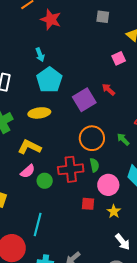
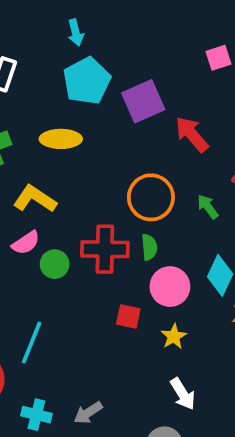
red arrow: (108, 89) -> (192, 134), moved, size x1.5
purple square: (84, 100) -> (143, 101), moved

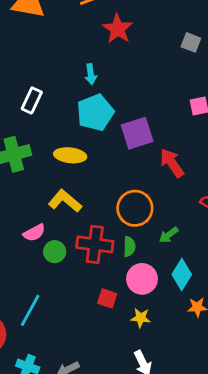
yellow L-shape: (35, 199) -> (65, 201), moved
green arrow: (208, 207) -> (169, 235), moved, turned -96
yellow star: (174, 336) -> (141, 318), turned 30

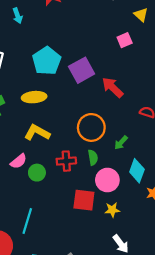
cyan arrow: (91, 74) -> (18, 16), moved
red cross: (95, 244) -> (66, 161), size x0.7
red square: (107, 298) -> (84, 200), size x1.5

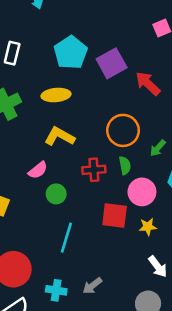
green circle: (37, 173) -> (56, 194), moved
cyan line: (27, 221) -> (66, 238), moved

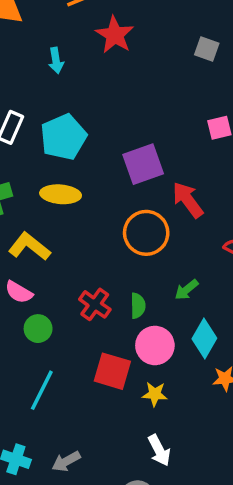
cyan pentagon: (71, 53) -> (63, 137), moved
orange circle: (123, 130) -> (146, 233), moved
yellow L-shape: (60, 136) -> (29, 247), moved
pink semicircle: (38, 170) -> (19, 292), turned 60
red cross: (94, 170) -> (95, 304), turned 30

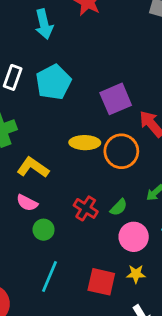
cyan arrow: (56, 61) -> (44, 24), size x1.5
yellow ellipse: (61, 194) -> (85, 143), moved
green semicircle: (138, 306) -> (119, 207), turned 48
red square: (112, 371) -> (101, 282), moved

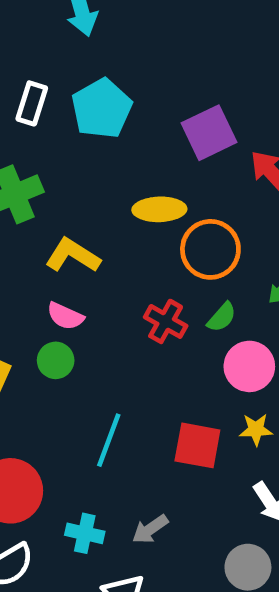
orange circle: (121, 151) -> (210, 249), moved
green circle: (44, 230) -> (56, 360), moved

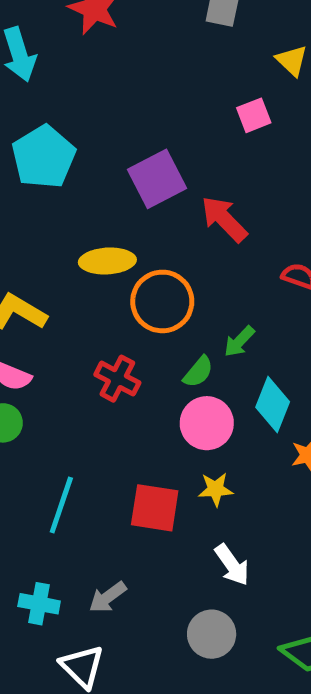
green semicircle: (222, 317) -> (198, 372), moved

